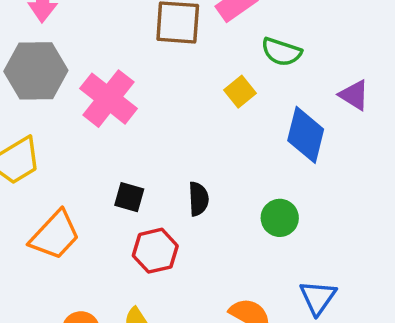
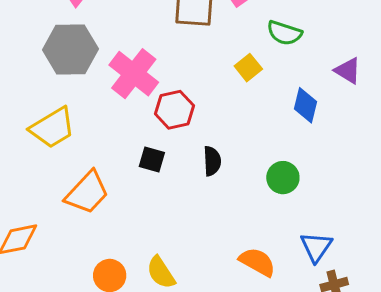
blue diamond: (306, 135) -> (306, 105), size x0.7
red hexagon: (155, 251) -> (174, 110), moved

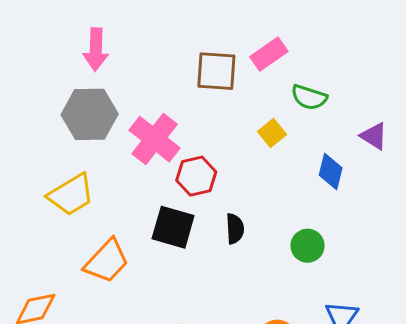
black square: (152, 159) -> (173, 227), size x1.6

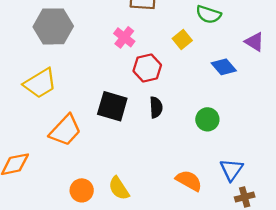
pink cross: (155, 139) -> (124, 37), moved, size x0.6
blue diamond: (331, 172) -> (224, 67), turned -55
red hexagon: (196, 176) -> (147, 68), moved

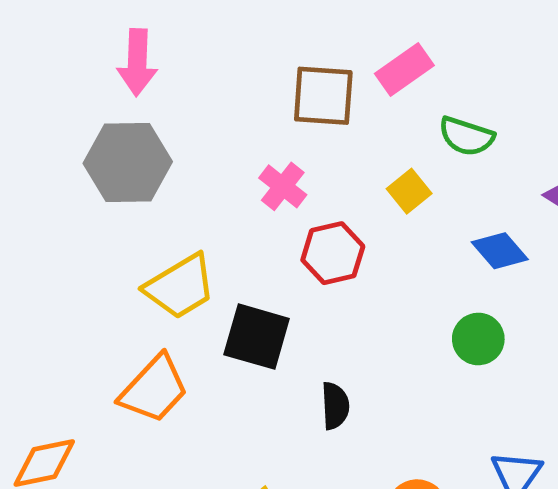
yellow trapezoid: (40, 83) -> (180, 287), moved
black semicircle: (156, 107) -> (335, 406), moved
green circle: (207, 119) -> (478, 339), moved

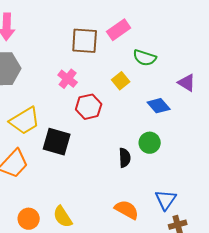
black semicircle: (335, 406) -> (125, 158), moved

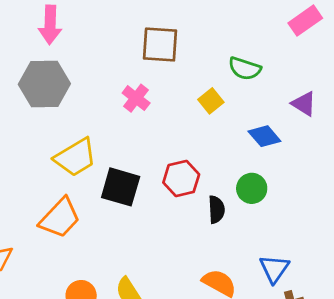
pink rectangle: (119, 30) -> (305, 21), moved
red hexagon: (89, 107) -> (181, 178), moved

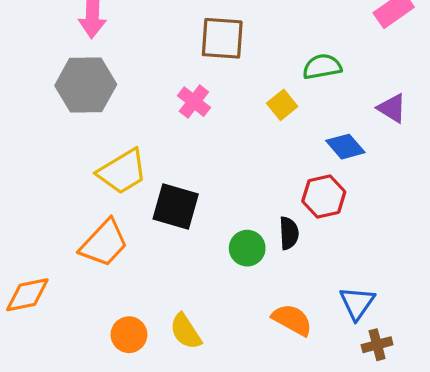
green semicircle: (245, 68) -> (322, 67), turned 152
red hexagon: (181, 178) -> (324, 197), moved
green circle: (252, 188) -> (247, 248), moved

